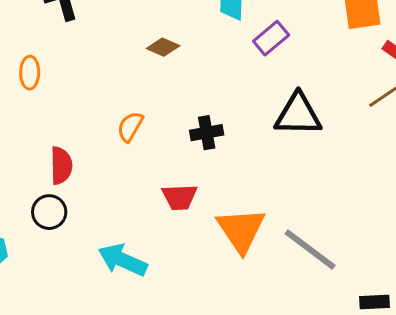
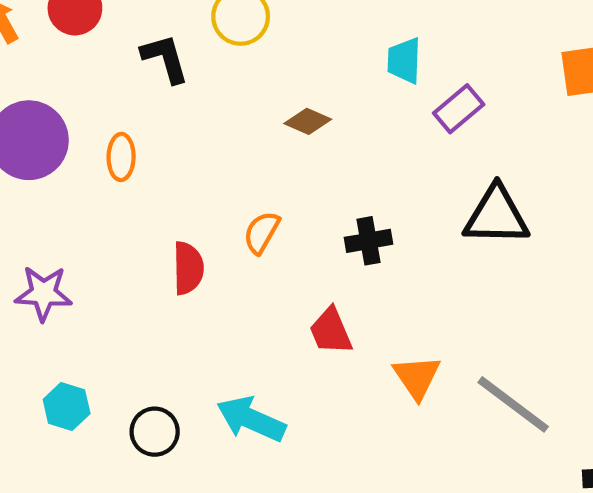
red semicircle: (61, 166) -> (188, 268), moved
red trapezoid: (180, 197) -> (331, 331), turned 69
black circle: (49, 212) -> (155, 432), moved
orange triangle: (241, 230) -> (417, 377), size x0.7

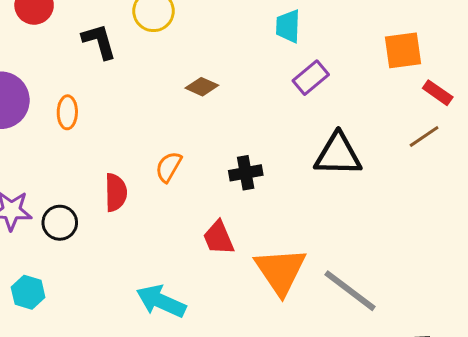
cyan trapezoid: (404, 61) -> (288, 26), moved
orange triangle: (417, 377) -> (280, 271), size x1.5
black circle: (155, 432) -> (60, 223), moved

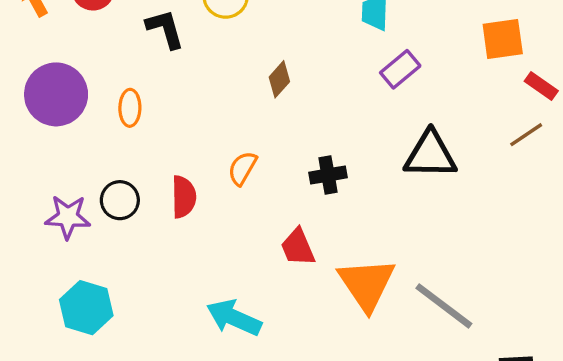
brown diamond: (202, 87) -> (279, 79), turned -72
black circle: (60, 223) -> (120, 200), moved
cyan hexagon: (28, 292) -> (86, 308), size x1.4

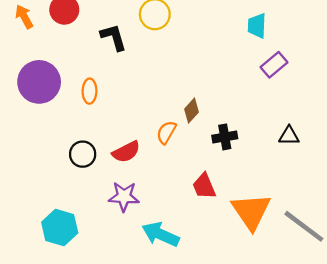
brown diamond: (279, 79) -> (192, 111), moved
black triangle: (430, 155) -> (289, 136), moved, size x0.6
red semicircle: (184, 197) -> (126, 152), turned 64
purple star: (68, 217) -> (124, 197), moved

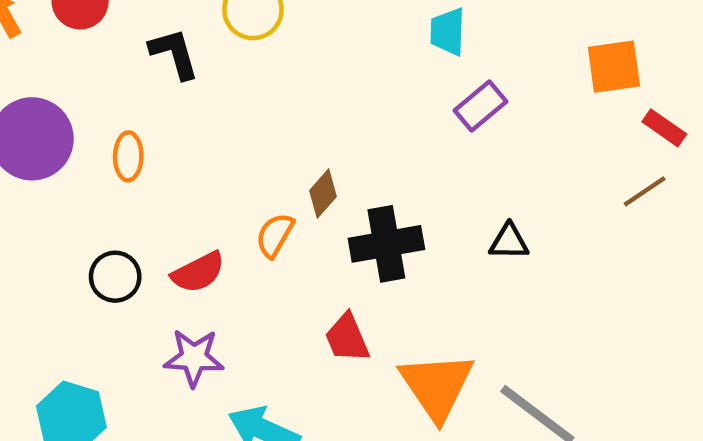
black cross: (225, 137) -> (386, 244), size x1.5

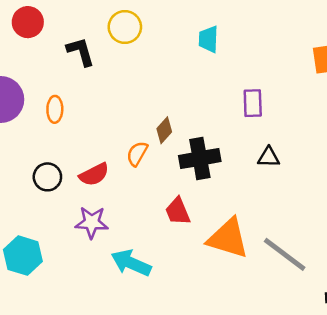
cyan trapezoid: (448, 32) -> (208, 39), moved
purple rectangle: (481, 106) -> (253, 103), moved, turned -52
orange triangle: (437, 386) -> (228, 238), turned -39

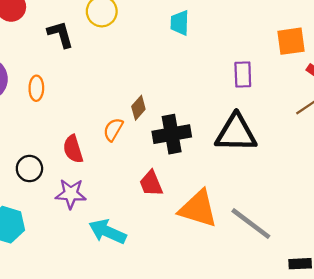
purple rectangle: (253, 103) -> (243, 74), moved
black triangle: (269, 157) -> (236, 133), size x2.0
red semicircle: (94, 174) -> (73, 149), turned 100
black circle: (47, 177) -> (29, 169), moved

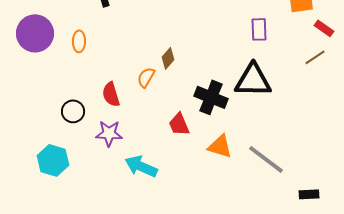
black cross: (172, 134) -> (211, 97), moved, turned 32
orange triangle: (198, 209) -> (220, 146), size x0.7

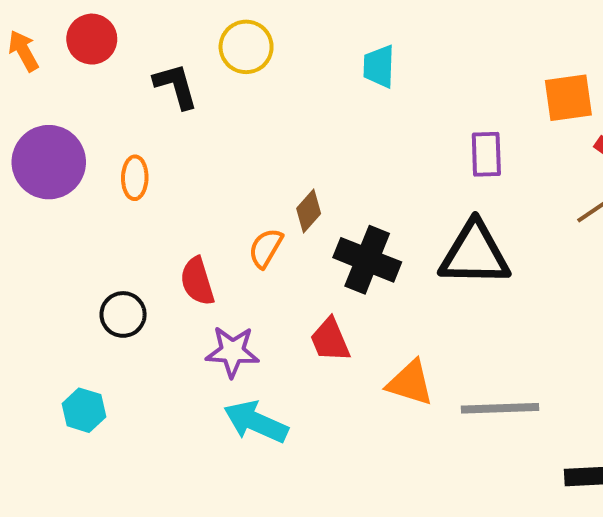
black cross: (211, 97) -> (367, 260), moved
purple star: (109, 133) -> (232, 352), moved
gray line: (266, 159) -> (500, 408), turned -39
cyan hexagon: (53, 160) -> (84, 410), size x0.7

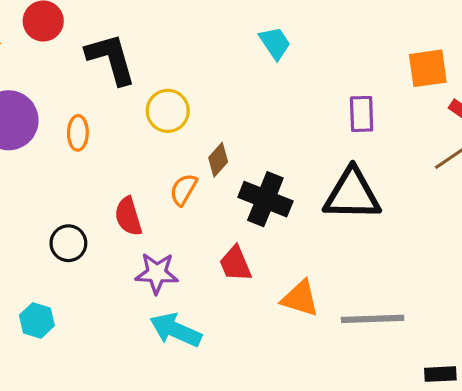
yellow circle: (246, 47) -> (168, 111), moved
cyan trapezoid: (379, 66) -> (275, 43), turned 144
black L-shape: (176, 86) -> (111, 59), size x1.4

